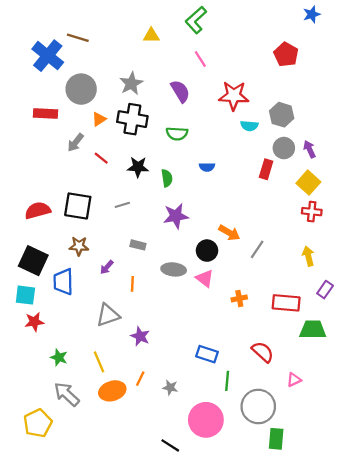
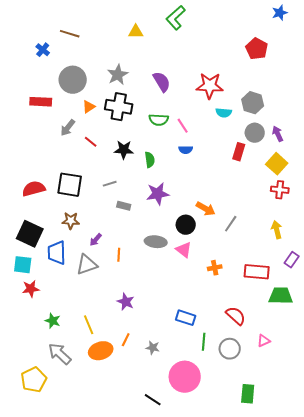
blue cross: (48, 56) -> (43, 50), size x0.5
pink line: (200, 59) -> (183, 126), moved
gray rectangle: (138, 245) -> (124, 206), moved
gray triangle: (108, 315) -> (87, 265), moved
gray circle: (258, 406) -> (230, 349), moved, size x0.7

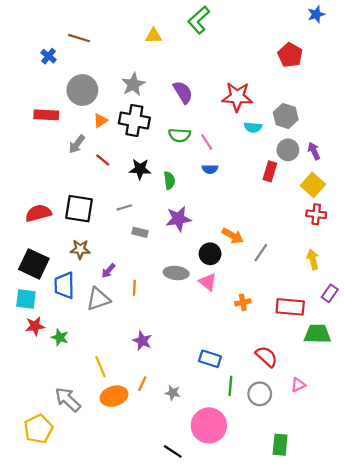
green star: (53, 321) -> (60, 337), moved

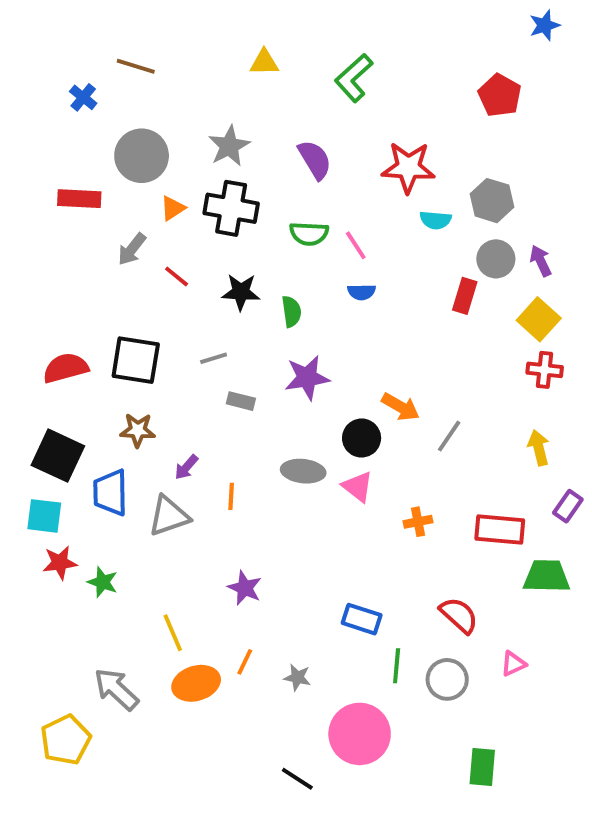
green L-shape: (199, 20) -> (354, 78), moved

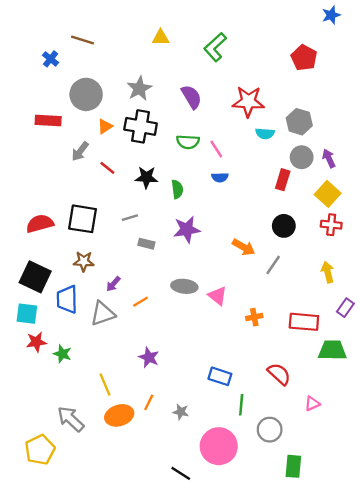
black circle: (362, 438) -> (284, 226), moved
orange line: (231, 496) -> (141, 302), turned 56
gray circle: (447, 679) -> (270, 430), moved

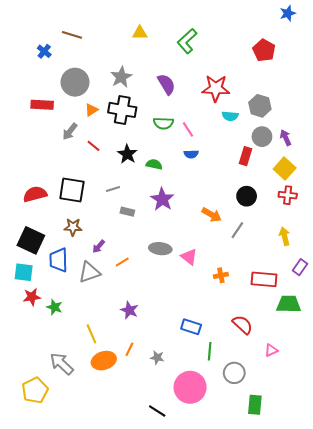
black star: (146, 177) -> (127, 154), turned 30
green semicircle: (177, 189) -> (154, 164), turned -70
purple star: (187, 229) -> (162, 199), turned -30

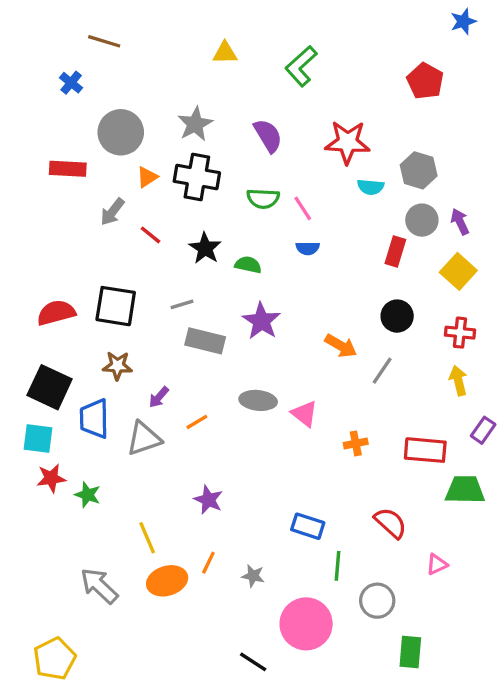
brown line: (72, 35) -> (104, 41), moved
red cross: (288, 195) -> (460, 333), moved
gray rectangle: (127, 212) -> (205, 341), size x1.6
yellow pentagon: (35, 390) -> (55, 659), moved

